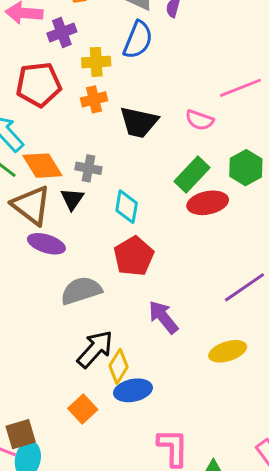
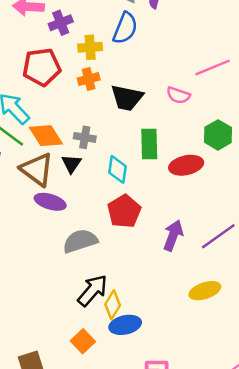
green rectangle: (192, 174) -> (149, 144), moved, turned -44
purple arrow: (163, 317) -> (173, 235), moved, turned 60

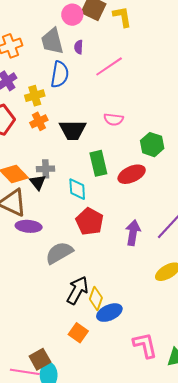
pink line: (213, 68) -> (109, 66), moved
black triangle: (71, 164) -> (38, 182), moved

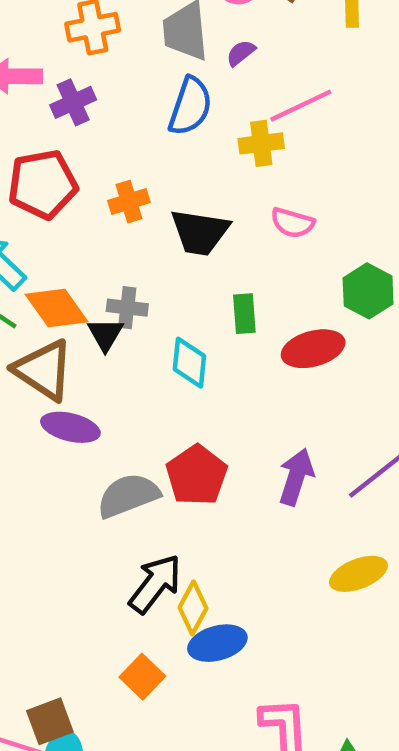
purple semicircle: (79, 47) -> (241, 53), turned 40
yellow cross: (35, 96) -> (261, 143), moved
green rectangle: (98, 163) -> (244, 314), size x0.7
red pentagon: (90, 222) -> (197, 475), moved

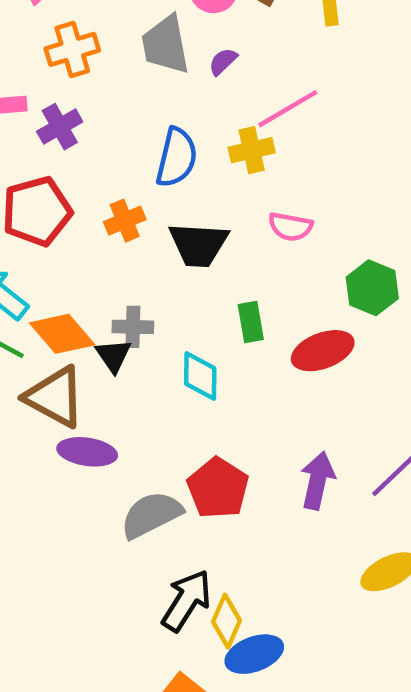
blue semicircle: (190, 106) -> (177, 157), moved

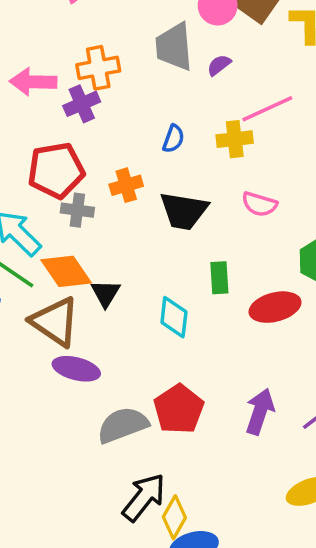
orange cross: (72, 49) -> (98, 68), moved
blue semicircle: (177, 157) -> (173, 139), size x0.6
gray cross: (133, 327) -> (77, 210), moved

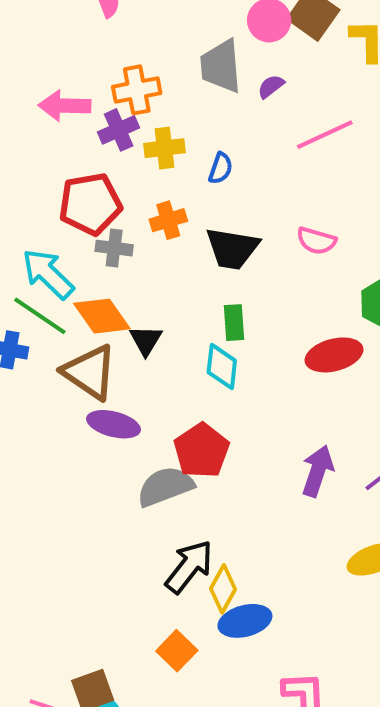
yellow cross: (235, 139) -> (165, 148), moved
green rectangle: (219, 278) -> (234, 323), moved
red pentagon: (179, 409) -> (202, 451), moved

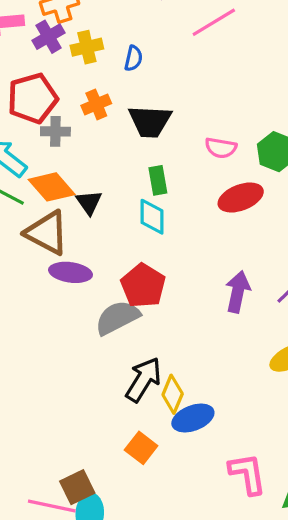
pink semicircle: (316, 241) -> (221, 148), moved

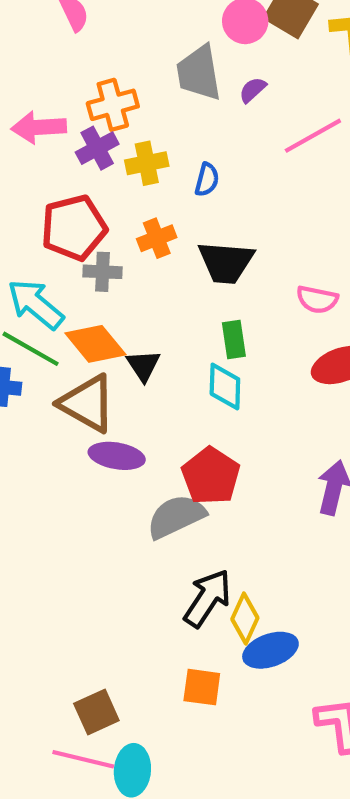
orange square: (141, 448) -> (202, 687), turned -32
brown square: (77, 487) -> (96, 712), moved

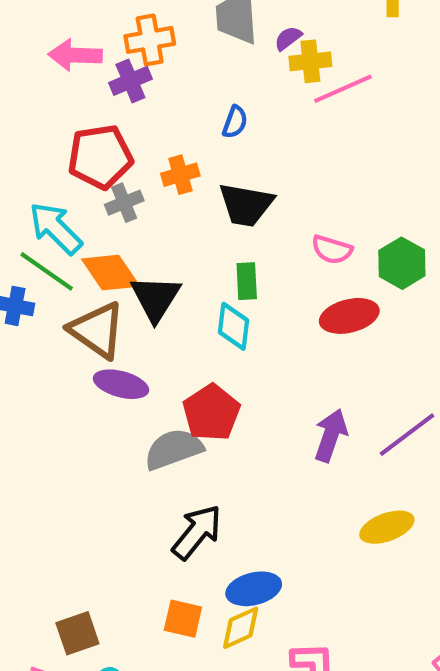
yellow cross: (147, 163) -> (310, 61), moved
gray cross: (102, 272) -> (124, 203), turned -30
black triangle: (143, 365) -> (156, 298), size x1.5
yellow diamond: (245, 619) -> (241, 628), moved, turned 36

